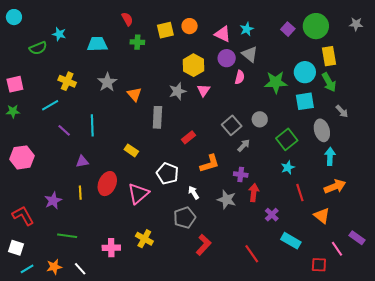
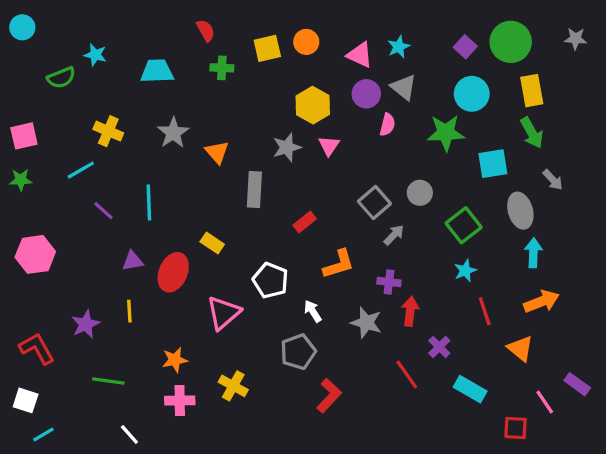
cyan circle: (305, 72) -> (472, 94), moved
red ellipse: (107, 184) -> (173, 272), moved
red line: (252, 254) -> (407, 374), moved
orange star: (54, 267) -> (175, 360), moved

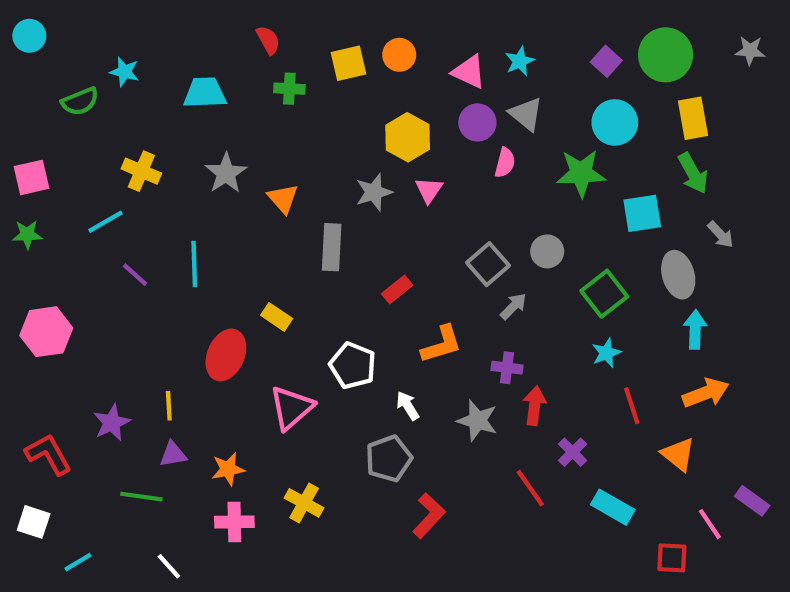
purple triangle: (133, 261) -> (173, 454), moved
cyan line: (43, 435) -> (78, 562), moved

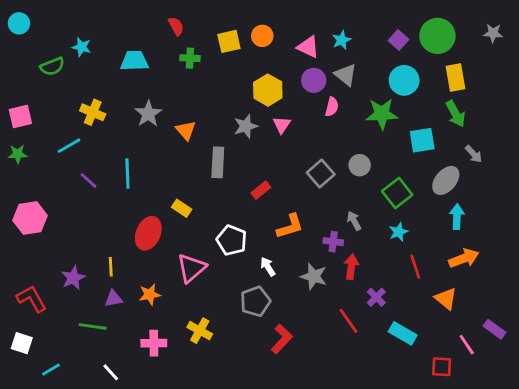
gray ellipse: (678, 275) -> (446, 180), turned 56
gray arrow: (513, 306) -> (354, 221), moved, turned -72
orange star: (228, 469) -> (150, 294), moved

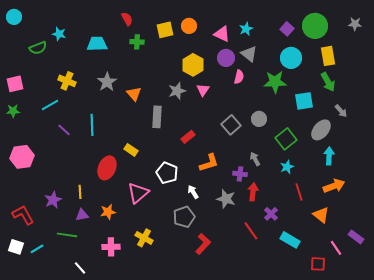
cyan line: (51, 370) -> (37, 249), moved

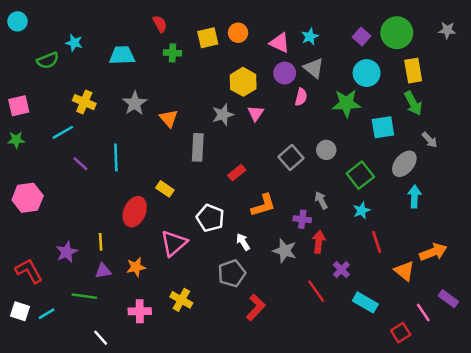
orange arrow: (334, 186) -> (433, 252), moved
red square: (318, 264) -> (401, 333), turned -35

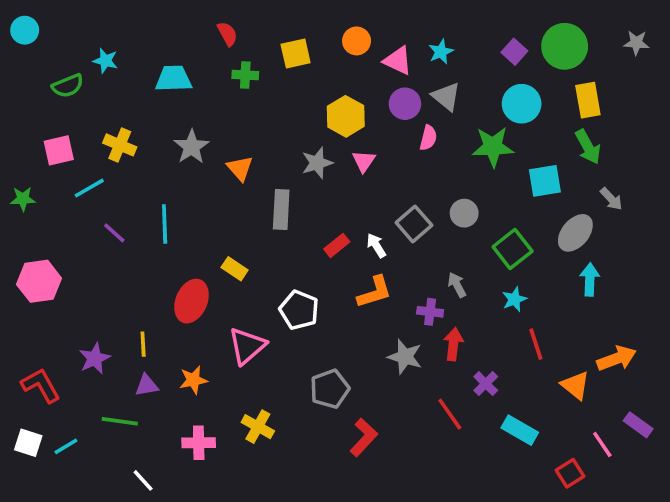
orange circle: (238, 33) -> (357, 41), moved
pink square: (19, 106) -> (59, 150), moved
white arrow: (243, 242) -> (376, 245), moved

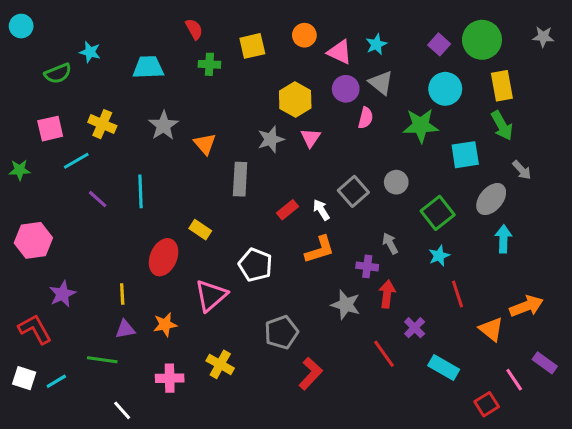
purple star: (95, 358) -> (62, 294), moved

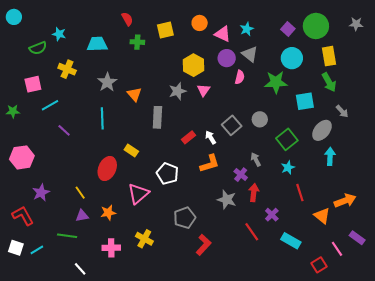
yellow cross: (102, 124) -> (67, 69), moved
cyan line: (141, 191) -> (102, 118), moved
purple cross: (367, 266) -> (241, 175), turned 32
yellow line: (122, 294) -> (80, 193), turned -32

